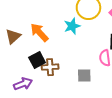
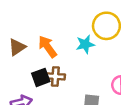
brown cross: (50, 67) -> (55, 76), moved

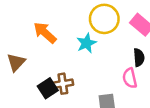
orange arrow: (47, 47) -> (45, 33), moved

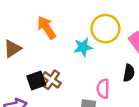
pink semicircle: (130, 78) -> (103, 89), moved
brown cross: (63, 84) -> (51, 80), turned 30

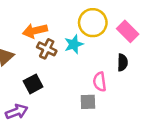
orange arrow: (46, 28) -> (35, 31), turned -60
brown cross: (51, 80) -> (47, 49), moved

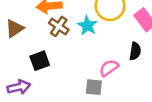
cyan star: (74, 44) -> (87, 26), turned -30
pink semicircle: (100, 82) -> (109, 68), turned 54

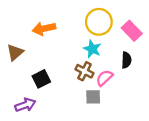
brown cross: (59, 26) -> (84, 71), moved
cyan star: (87, 26) -> (92, 49), moved

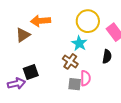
brown triangle: (15, 52) -> (23, 35), moved
pink semicircle: (104, 78) -> (85, 78), moved, turned 126
black square: (41, 79) -> (31, 72), moved

